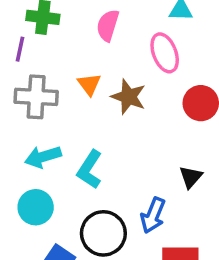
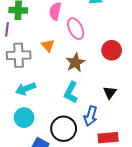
pink ellipse: (165, 53) -> (76, 29), moved
brown star: (129, 97) -> (75, 62), moved, turned 30
cyan L-shape: (90, 169) -> (71, 92), moved

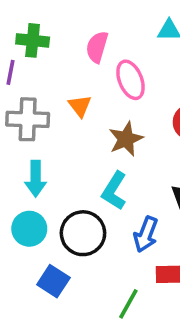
cyan arrow: (26, 89) -> (36, 179), turned -72
black circle: (64, 129) -> (83, 233), moved

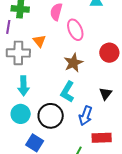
orange triangle: (80, 106) -> (39, 41), moved

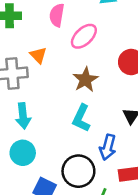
pink ellipse: (75, 30) -> (84, 36), turned 75
black circle: (51, 116) -> (78, 171), moved

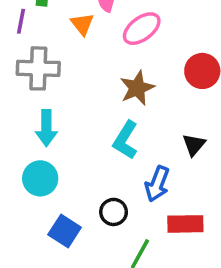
orange triangle: (38, 55) -> (82, 24), moved
black circle: (78, 171) -> (114, 212), size x0.6

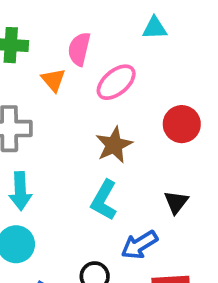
blue arrow: (157, 184) -> (139, 245), turned 40

